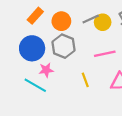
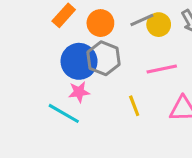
blue circle: (32, 48) -> (79, 61), moved

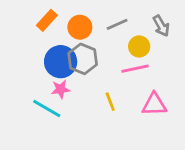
yellow circle: (159, 25) -> (139, 46), moved

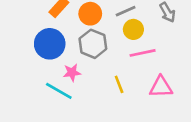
yellow circle: (139, 46) -> (133, 29), moved
blue circle: (61, 62) -> (50, 44), moved

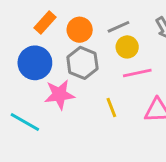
pink star: (72, 73) -> (59, 95), size x1.5
cyan line: (59, 91) -> (25, 122), moved

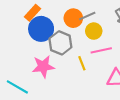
orange circle: (80, 30) -> (73, 18), moved
blue circle: (35, 63) -> (41, 29), moved
yellow line: (111, 108) -> (82, 63), moved

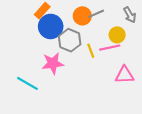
yellow circle: (94, 31) -> (117, 35), moved
yellow line: (82, 63) -> (91, 51), moved

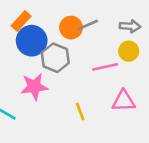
gray arrow: (130, 15) -> (130, 26), turned -56
yellow circle: (117, 35) -> (129, 51), moved
yellow line: (91, 51) -> (80, 112), moved

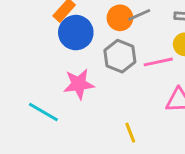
gray hexagon: (55, 58) -> (120, 56), moved
yellow line: (80, 112) -> (130, 133), moved

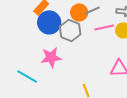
gray hexagon: (120, 56) -> (70, 30), moved
pink line: (158, 62) -> (104, 27), moved

